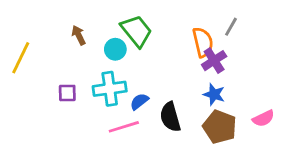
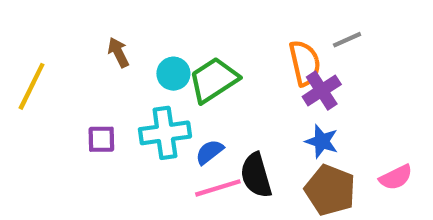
gray line: (231, 27) -> (347, 40), turned 36
green trapezoid: (136, 31) -> (214, 80), moved, turned -84
pink line: (124, 127) -> (218, 188), moved

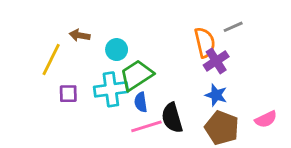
brown arrow: (118, 52) -> (80, 35), turned -54
green trapezoid: (214, 80) -> (136, 75), moved
yellow line: (32, 86) -> (51, 60), moved
blue semicircle: (209, 152) -> (141, 102), turned -60

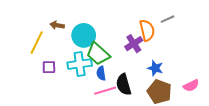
cyan circle: (117, 50) -> (84, 35), size x1.5
purple cross: (216, 61) -> (134, 44), moved
green trapezoid: (136, 75) -> (98, 54), turned -105

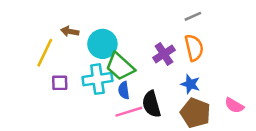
gray line: (168, 19) -> (193, 16), moved
orange semicircle: (147, 30) -> (194, 48), moved
pink semicircle: (191, 86) -> (234, 105), turned 56

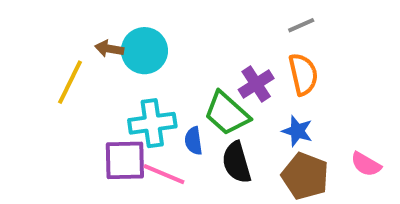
cyan circle: (102, 44) -> (144, 51), moved
green trapezoid: (120, 67) -> (227, 113), moved
purple square: (60, 83) -> (125, 160), moved, size x1.6
pink line: (129, 112) -> (164, 174), moved, turned 40

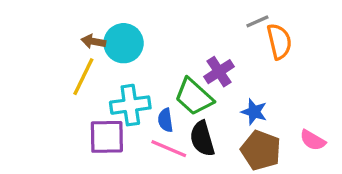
orange semicircle: (303, 74) -> (279, 41), moved
yellow line: (70, 82) -> (83, 77), moved
pink line: (164, 174) -> (169, 149), moved

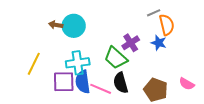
yellow line: (83, 77) -> (34, 64), moved
blue star: (254, 112) -> (159, 43), moved
blue semicircle: (165, 120) -> (83, 82), moved, size x1.6

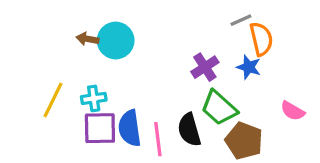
green trapezoid: (116, 58) -> (219, 108), moved
cyan cross: (78, 63) -> (94, 98), moved, size x0.7
pink semicircle: (187, 84) -> (293, 111), moved
pink line: (101, 89) -> (158, 139), turned 60

